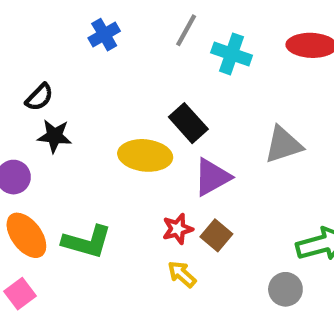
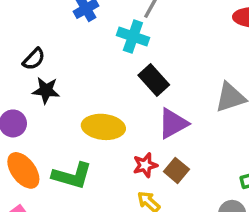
cyan cross: (232, 54) -> (133, 36), moved
yellow ellipse: (145, 155) -> (103, 127), moved

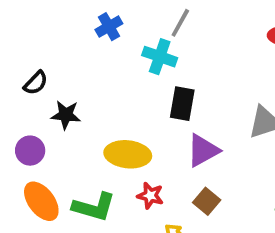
black semicircle: (34, 59) -> (36, 83), moved
black rectangle: (154, 80) -> (182, 104), turned 52
red star: (145, 165) -> (150, 196), moved, turned 30

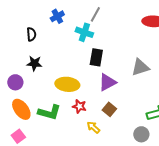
black semicircle: (36, 83) -> (31, 34), moved, turned -48

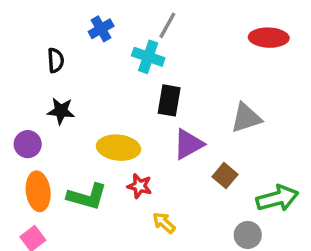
orange ellipse: (21, 109) -> (38, 191), turned 30
brown square: (109, 109) -> (225, 176), moved

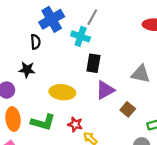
blue cross: (101, 29) -> (52, 19), size x1.6
black semicircle: (56, 60) -> (36, 42), moved
gray triangle: (246, 118) -> (141, 74), turned 30
red star: (139, 186) -> (75, 124), moved

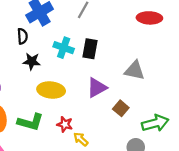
cyan cross: (81, 36) -> (64, 48), moved
black rectangle: (93, 63) -> (90, 49), moved
black star: (27, 70) -> (32, 61), moved

